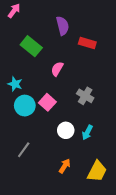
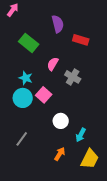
cyan star: (15, 84) -> (26, 78), moved
gray cross: (85, 96) -> (73, 77), moved
cyan arrow: (87, 132) -> (81, 135), moved

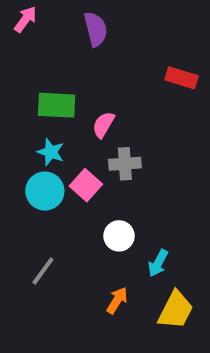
purple semicircle: (58, 24) -> (96, 29), moved
red rectangle: (81, 40) -> (181, 78), moved
green rectangle: (29, 43) -> (57, 105), moved, turned -36
gray cross: (73, 77) -> (125, 164), moved, turned -35

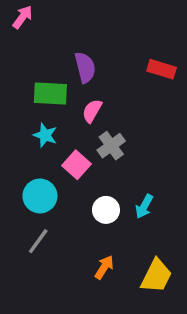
purple semicircle: (96, 29) -> (85, 67), moved
gray cross: (125, 164) -> (111, 146), turned -32
cyan circle: (45, 191) -> (40, 196), moved
cyan arrow: (158, 263) -> (144, 206), moved

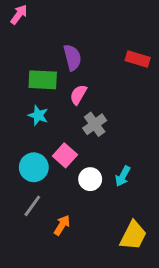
pink square: (76, 165) -> (65, 155), moved
orange arrow: (104, 267) -> (62, 225), moved

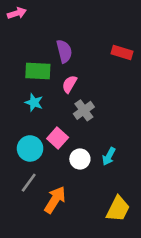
pink arrow: (19, 15) -> (17, 13), turned 36
orange arrow: (62, 225) -> (55, 200), size x1.5

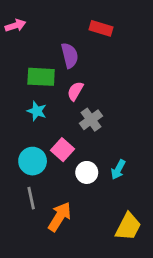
pink arrow: (17, 13) -> (15, 25), moved
red rectangle: (122, 53) -> (101, 28), moved
gray line: (29, 183) -> (31, 198), turned -48

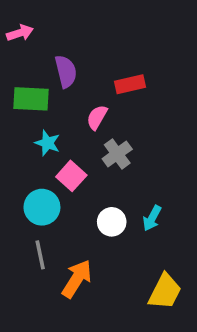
red rectangle: (101, 28) -> (130, 84), moved, turned -30
purple semicircle: (70, 55) -> (66, 71), moved
green rectangle: (41, 77) -> (31, 99), moved
pink square: (62, 150) -> (71, 176), moved

